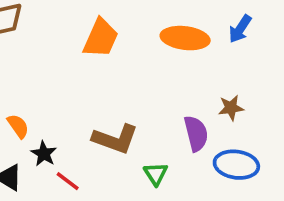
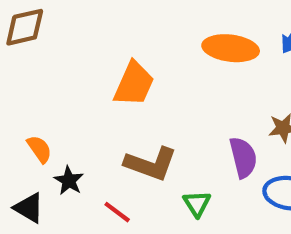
orange trapezoid: (101, 38) -> (134, 84), moved
red line: (68, 181) -> (117, 212), moved

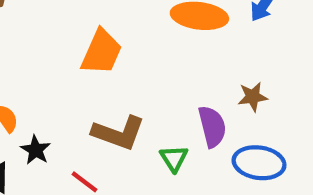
green triangle: (197, 204) -> (174, 158), moved

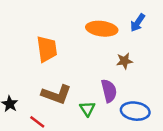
orange trapezoid: (102, 52) -> (47, 49), turned -32
brown star: (253, 97) -> (124, 61), moved

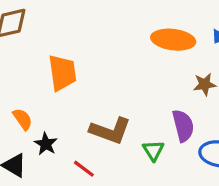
orange trapezoid: (47, 49) -> (62, 73), moved

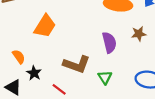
orange trapezoid: (62, 73) -> (45, 26), turned 40
purple semicircle: (183, 126) -> (109, 42), moved

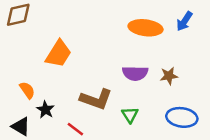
brown star: (139, 34) -> (169, 76), moved
purple semicircle: (109, 42) -> (135, 73), turned 105

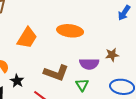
orange ellipse: (145, 28) -> (70, 31), moved
purple semicircle: (135, 73) -> (89, 64), moved

